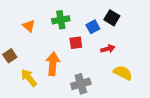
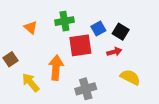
black square: (112, 18) -> (121, 32), moved
red square: (76, 43) -> (80, 45), size x1.6

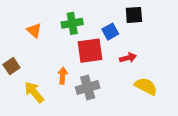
black square: (121, 32) -> (134, 15), moved, turned -35
orange arrow: (56, 68) -> (63, 76), size x0.6
gray cross: (86, 89) -> (88, 87), moved

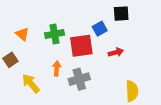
green cross: (72, 23) -> (55, 34), moved
orange triangle: (34, 30) -> (22, 34), moved
yellow semicircle: (146, 86) -> (132, 91), moved, turned 60

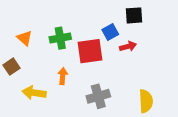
red arrow: (116, 52) -> (128, 46), moved
gray cross: (79, 79) -> (98, 96), moved
yellow arrow: (31, 83) -> (34, 93), turned -42

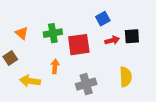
black square: (134, 15) -> (132, 36), moved
blue square: (110, 32) -> (103, 19), moved
yellow semicircle: (146, 101) -> (126, 77), moved

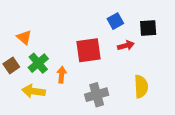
green cross: (53, 33) -> (38, 63), moved, turned -30
black square: (132, 36) -> (148, 28), moved

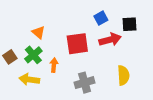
orange triangle: (24, 37) -> (38, 32), moved
red arrow: (126, 46) -> (110, 40), size x1.5

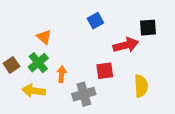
blue square: (101, 18) -> (95, 21), moved
red square: (77, 44) -> (105, 71), moved, size x0.7
gray cross: (85, 83) -> (84, 94), moved

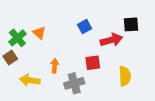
blue square: (95, 21) -> (85, 27), moved
green cross: (38, 63) -> (17, 38), moved

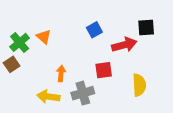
yellow arrow: (30, 80) -> (48, 97), moved

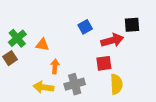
orange triangle: (44, 37) -> (42, 45), moved, turned -32
red square: (104, 70) -> (104, 63), moved
yellow semicircle: (139, 85) -> (116, 84), moved

